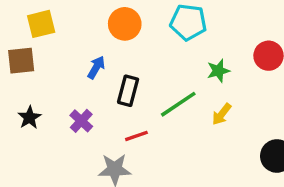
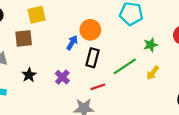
orange circle: (125, 24) -> (90, 30), moved

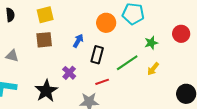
orange circle: (90, 30) -> (106, 23), moved
brown square: (24, 38) -> (44, 40), moved
black star: (29, 75) -> (46, 91), moved, size x1.6

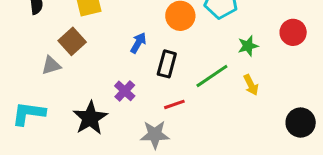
brown square: (44, 40) -> (72, 41), moved, turned -36
gray triangle: (12, 56) -> (51, 65), moved, turned -32
yellow arrow: (153, 69) -> (251, 85), turned -64

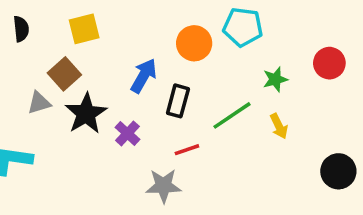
blue arrow: (138, 43) -> (144, 76), size x1.4
black star: (90, 118) -> (86, 114), moved

